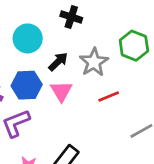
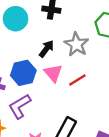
cyan circle: (28, 38) -> (16, 19), moved
red line: (109, 96) -> (77, 80), moved

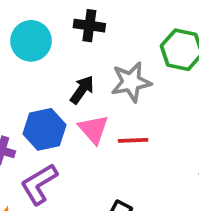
gray star: (76, 44) -> (131, 82), turned 30
red line: (77, 80) -> (133, 140), turned 30

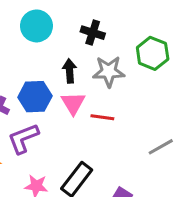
black cross: (89, 26) -> (93, 33), moved
black arrow: (82, 90) -> (70, 71), turned -50

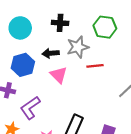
black arrow: (70, 71) -> (51, 53), turned -77
blue hexagon: (35, 97) -> (23, 65), moved
red line: (102, 117) -> (95, 66), moved

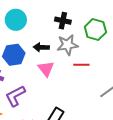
black cross: (60, 23) -> (63, 21), moved

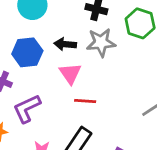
red line: (81, 65) -> (85, 101), moved

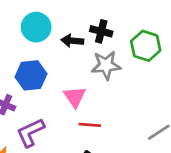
black arrow: (65, 44) -> (72, 41), moved

